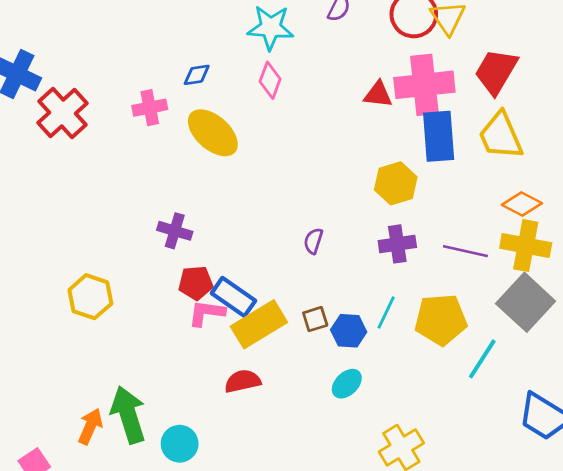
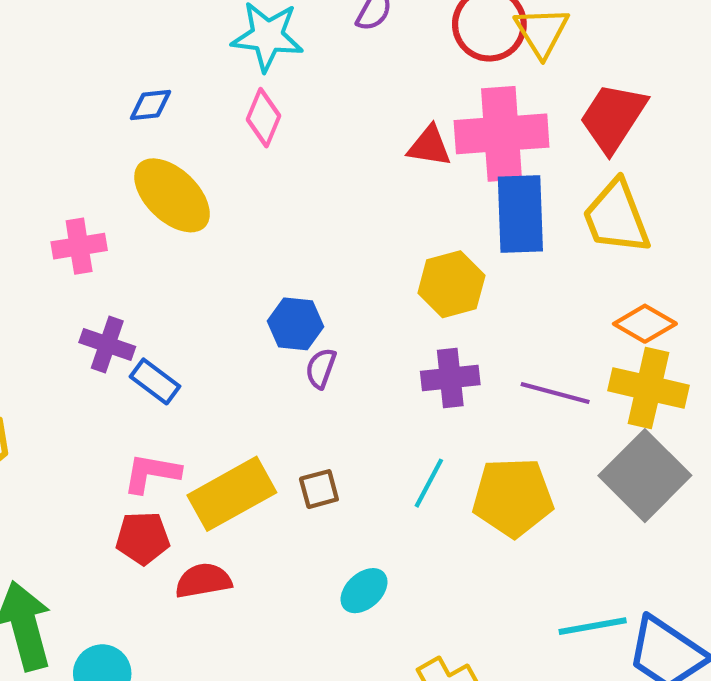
pink cross: (150, 108) -> (79, 246), moved
red pentagon: (196, 283) -> (143, 538), moved
blue rectangle: (233, 297) -> (155, 381), moved, size x0.7
blue hexagon: (349, 331) -> (295, 324), moved
cyan line: (482, 359) -> (593, 626), moved, turned 45

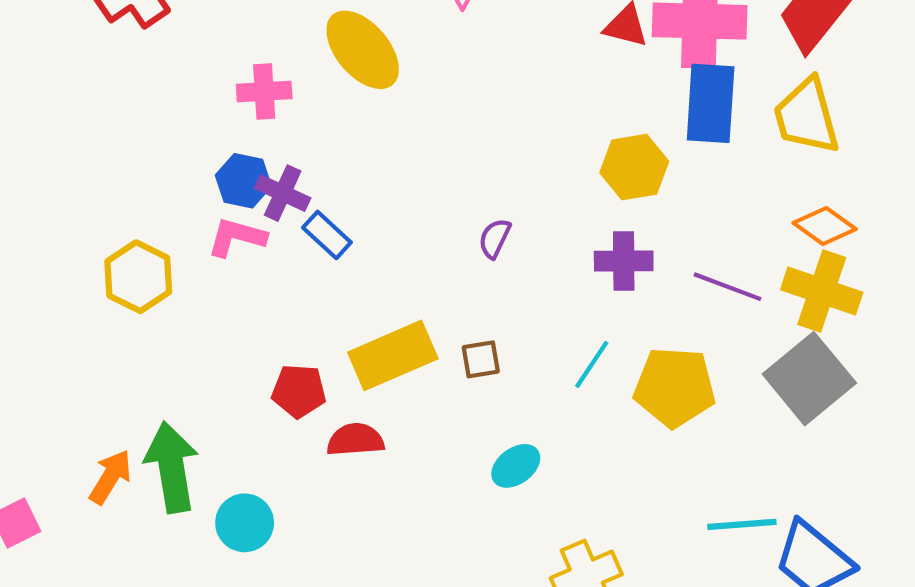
blue hexagon: (295, 324) -> (243, 181), moved
pink L-shape: (152, 473) -> (237, 237), moved

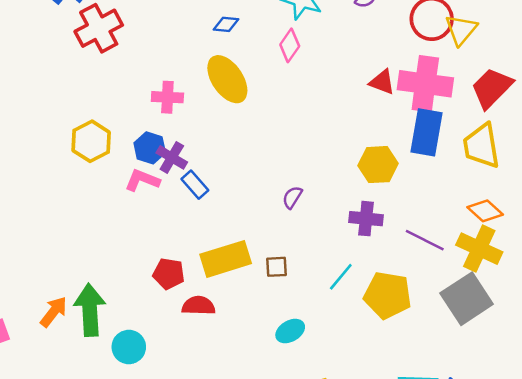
yellow hexagon: (138, 277) -> (91, 141), moved

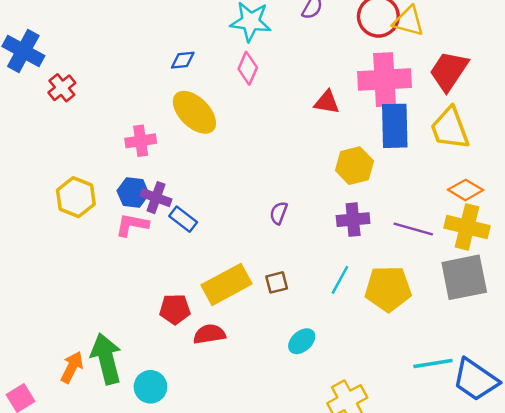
red cross: (99, 28) -> (62, 88), size x0.6
yellow triangle: (461, 30) -> (408, 21), turned -44
red triangle: (382, 82) -> (327, 102), moved
gray square: (467, 299) -> (464, 277), turned 33

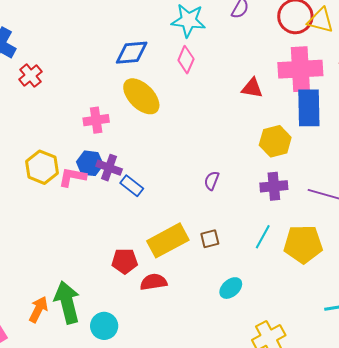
blue diamond: (183, 60) -> (132, 53), size x1.6
pink L-shape: (132, 225) -> (72, 177), moved

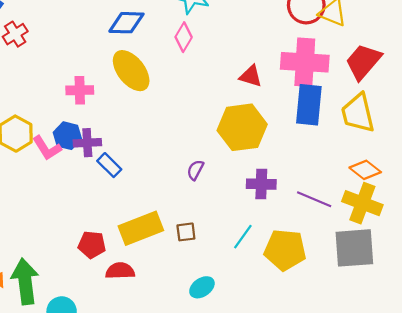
yellow hexagon: (275, 141) -> (242, 127), moved, size x1.4
purple cross: (109, 168) -> (87, 143), turned -30
pink L-shape: (72, 177) -> (47, 148), turned -140

